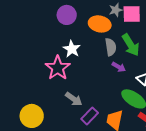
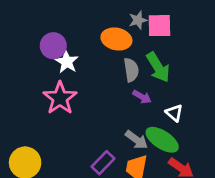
purple circle: (67, 15) -> (53, 46), moved
white star: (72, 49) -> (67, 62), moved
gray arrow: (74, 99) -> (137, 140), moved

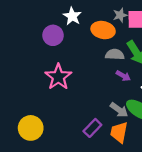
white star: (67, 62) -> (72, 16), moved
gray semicircle: (131, 70) -> (115, 55), turned -78

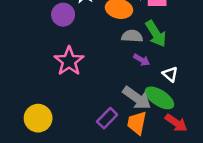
gray arrow: (119, 110) -> (137, 98), size x1.4

